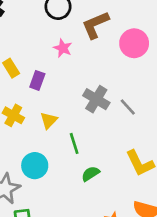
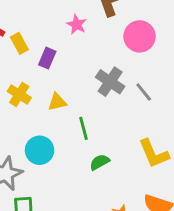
pink circle: (134, 43) -> (140, 36), moved
yellow triangle: (49, 120) -> (57, 102), turned 30

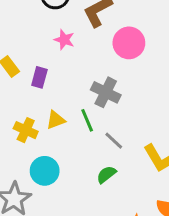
gray line: (144, 92) -> (114, 141), moved
yellow cross: (19, 95) -> (26, 130), moved
green line: (84, 128) -> (87, 120), moved

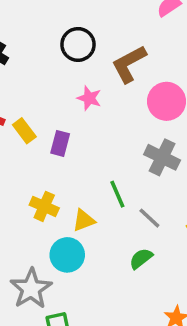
gray cross: (106, 92) -> (162, 157), moved
yellow triangle: (56, 120) -> (84, 220), moved

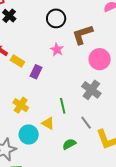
yellow rectangle: (24, 131) -> (17, 61), turned -32
gray line: (149, 218) -> (86, 123), moved
yellow triangle: (84, 220) -> (48, 123), moved, turned 40

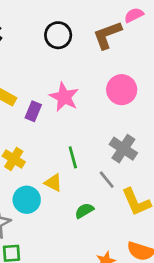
brown L-shape: (82, 34) -> (107, 35), moved
pink star: (57, 50) -> (64, 97), moved, size x1.5
gray cross: (91, 90) -> (123, 149), moved

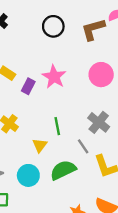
yellow triangle: (53, 183) -> (40, 145), turned 35
cyan circle: (27, 200) -> (28, 175), moved
green semicircle: (84, 211) -> (63, 170), size x1.6

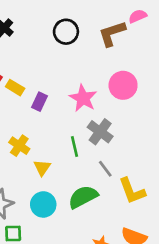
pink star: (54, 77) -> (83, 98), moved
gray cross: (99, 122) -> (100, 132), moved
yellow triangle: (40, 145) -> (42, 168), moved

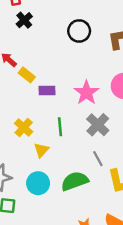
purple rectangle: (39, 102) -> (47, 91), turned 56
green line: (75, 147) -> (60, 127), moved

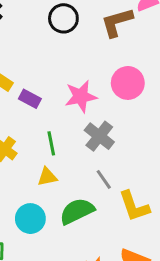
purple rectangle: (47, 91) -> (30, 99), turned 35
pink star: (86, 93) -> (81, 96), turned 30
yellow triangle: (41, 150) -> (47, 177), moved, turned 42

